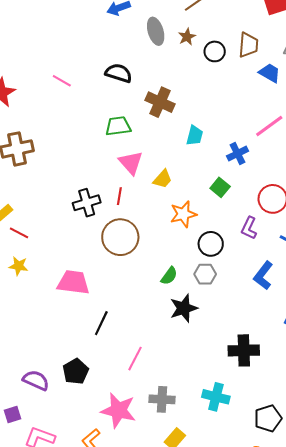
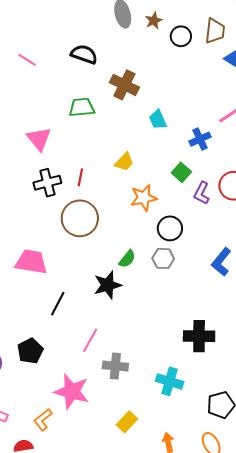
cyan trapezoid: (195, 136) -> (158, 120), turned 140
pink triangle: (131, 163) -> (39, 139), moved
purple L-shape: (249, 228) -> (202, 193), moved
black star: (184, 308) -> (108, 285), moved
gray cross: (162, 399) -> (115, 366), moved

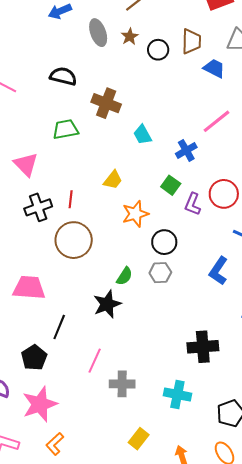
black pentagon: (30, 351) -> (34, 358), moved
pink star: (72, 391) -> (40, 404), moved, turned -30

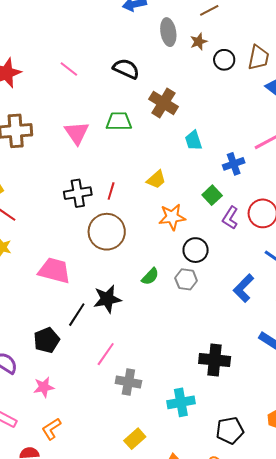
pink triangle: (26, 164) -> (77, 133), moved
black star: (107, 304) -> (107, 299), moved
cyan cross: (177, 395) -> (181, 402), turned -32
pink star: (40, 404) -> (44, 387), size x0.6

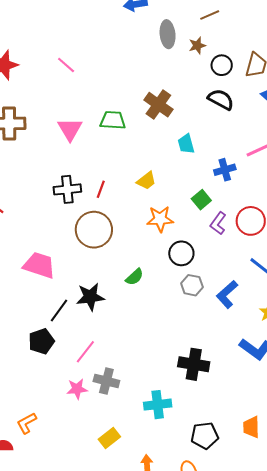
black semicircle: (126, 69) -> (221, 99), moved
gray hexagon: (186, 279) -> (192, 285), moved
black pentagon: (47, 340) -> (41, 341), moved
pink star: (44, 387) -> (77, 389), moved

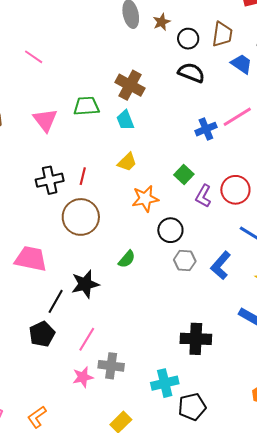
cyan trapezoid: (186, 144) -> (125, 120), moved
blue cross: (225, 170) -> (206, 129), moved
black pentagon: (205, 436) -> (192, 407), moved

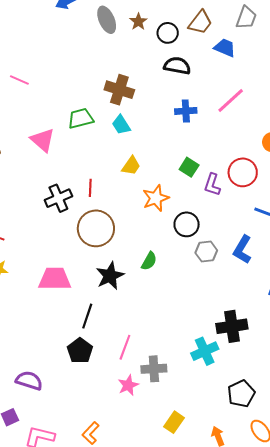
brown trapezoid: (222, 34) -> (200, 22), turned 40
blue cross: (206, 129) -> (186, 111), moved, turned 30
black star: (85, 284) -> (110, 276), moved
cyan cross: (165, 383) -> (205, 351), moved

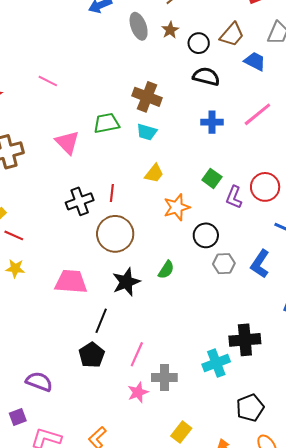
cyan trapezoid: (121, 125) -> (147, 132), turned -45

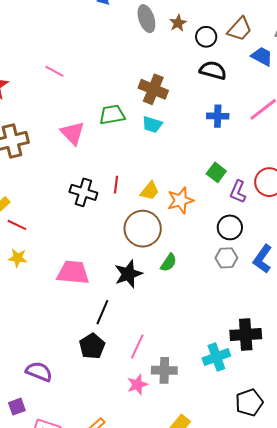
yellow trapezoid: (154, 173) -> (150, 191), moved
black cross: (80, 201) -> (83, 192), turned 36
brown circle: (115, 234) -> (143, 229), moved
black circle: (206, 235) -> (230, 227), moved

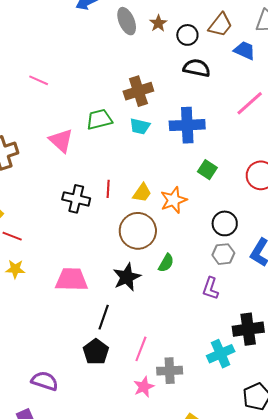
brown cross: (153, 89) -> (138, 91), turned -36
blue cross: (218, 116) -> (187, 125), moved, size x1.6
purple L-shape: (238, 192) -> (211, 288), moved

